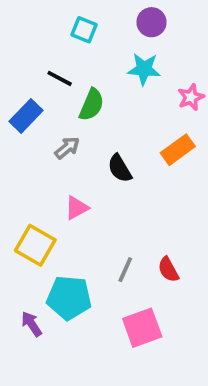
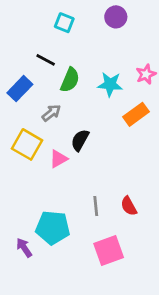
cyan star: (144, 69) -> (110, 84), moved
black semicircle: (120, 168) -> (80, 140), moved, turned 60
yellow square: (35, 245) -> (27, 144), moved
gray line: (125, 270) -> (96, 206), turned -30

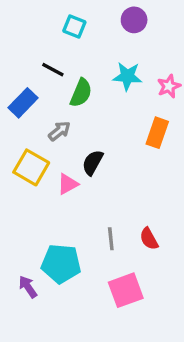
cyan star: (110, 84) -> (127, 76), moved
orange rectangle: (136, 114) -> (157, 133), turned -35

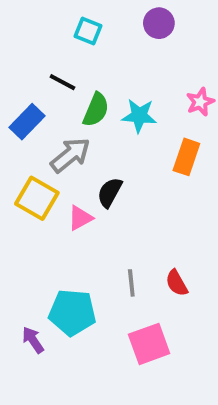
cyan star: (127, 76) -> (139, 116), moved
gray arrow: (59, 131) -> (70, 155), size x1.5

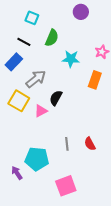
cyan square: (88, 31) -> (32, 18), moved
black line: (62, 82) -> (24, 42), moved
green semicircle: (96, 110) -> (52, 38), moved
pink square: (149, 344) -> (66, 186), moved

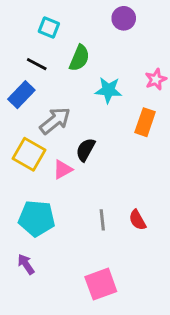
cyan pentagon: (37, 159) -> (37, 218), moved

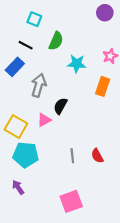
purple circle: (124, 18) -> (105, 13), moved
gray arrow: (55, 121) -> (39, 85), turned -35
yellow square: (29, 154) -> (16, 127), moved

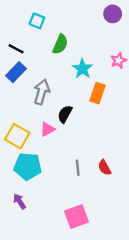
black line: (26, 45) -> (16, 49), moved
cyan star: (77, 64) -> (82, 69), turned 30
orange rectangle: (103, 86) -> (97, 93), moved

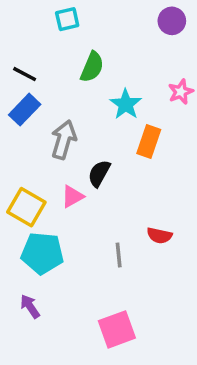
cyan square: (37, 21) -> (67, 19), moved, turned -35
red semicircle: (104, 168) -> (159, 235), moved, turned -49

